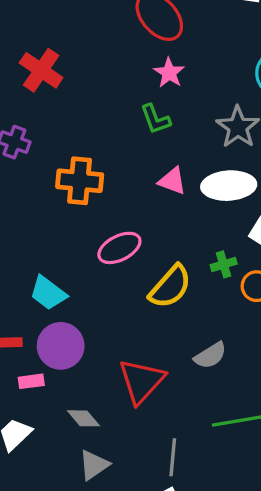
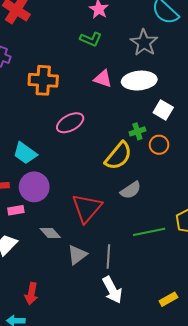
green L-shape: (155, 119) -> (91, 39), turned -45
yellow semicircle: (170, 287) -> (118, 156), moved
gray triangle: (94, 465) -> (77, 255), moved

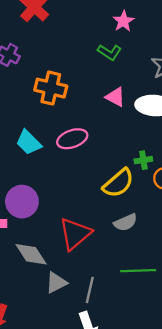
cyan trapezoid: (25, 153) -> (29, 142), moved
gray diamond: (50, 233) -> (31, 254), size x1.4

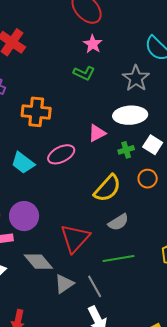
pink triangle: (115, 97) -> (97, 133), moved, turned -48
green cross: (143, 160) -> (126, 150), moved
green line: (138, 271) -> (119, 258), moved
gray line: (90, 290) -> (95, 286), turned -35

